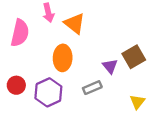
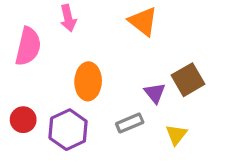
orange triangle: (74, 23) -> (143, 21), moved
yellow triangle: (137, 102) -> (176, 135), moved

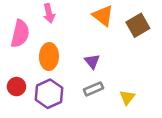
brown square: (188, 80) -> (138, 25), moved
orange ellipse: (88, 81) -> (49, 56), moved
purple triangle: (155, 93) -> (92, 61), moved

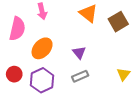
orange ellipse: (49, 56) -> (42, 48), turned 40
yellow triangle: (127, 97) -> (123, 74), moved

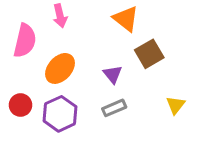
brown square: (118, 22) -> (149, 54), moved

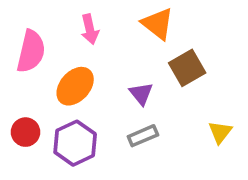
pink arrow: (60, 16) -> (90, 29), moved

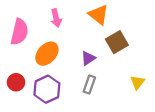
purple triangle: (141, 94) -> (88, 58), turned 35
gray rectangle: (143, 136) -> (89, 85), turned -48

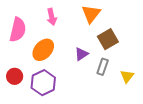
orange triangle: (99, 15) -> (91, 14), turned 30
gray rectangle: (89, 85) -> (103, 67), moved

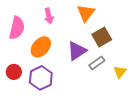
purple triangle: (81, 54) -> (77, 51), size x1.5
gray rectangle: (103, 67) -> (97, 63), turned 35

